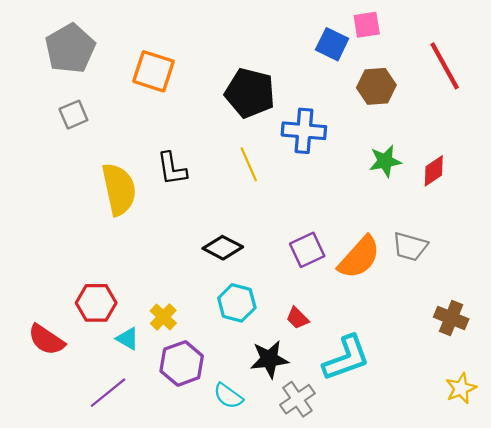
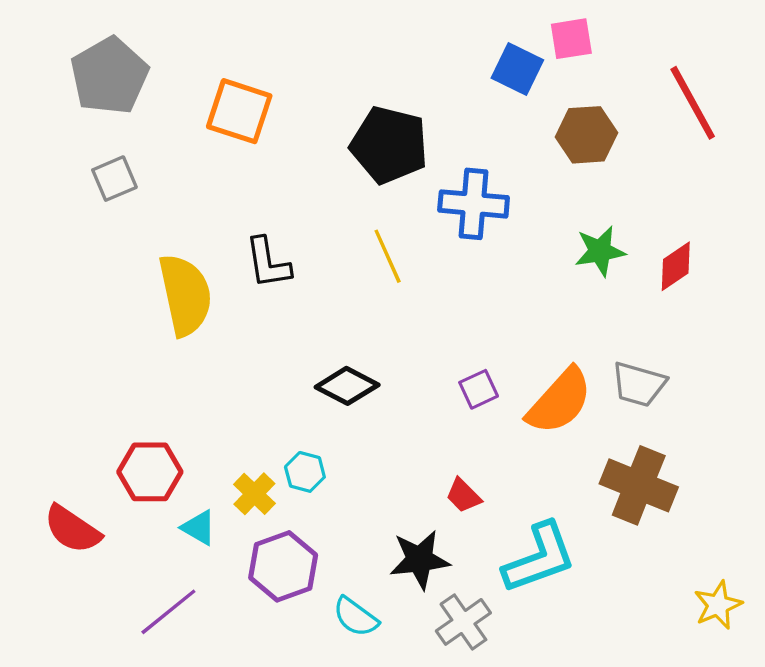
purple square: (307, 250) -> (479, 389), size x0.7
cyan hexagon: (237, 303) -> (305, 472), moved, size x0.7
brown cross: (451, 318) -> (639, 485), moved, size x1.4

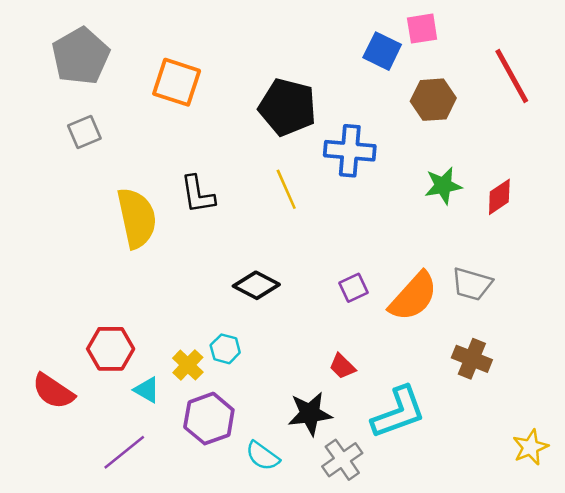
brown cross: (639, 485) -> (472, 359), size x0.7

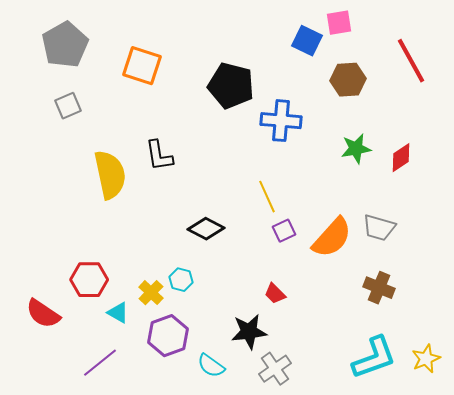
yellow line: (286, 189) -> (267, 197), moved
cyan L-shape: (398, 412) -> (374, 358), moved

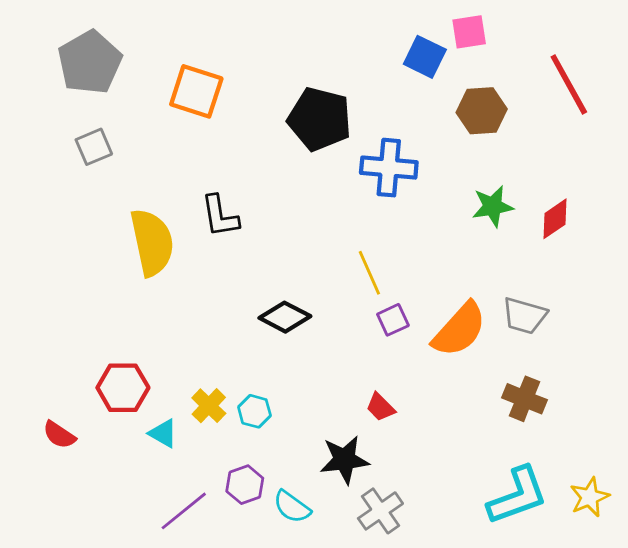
cyan hexagon: (181, 280) -> (254, 411), moved
red semicircle: (43, 314) -> (59, 435), size x0.7
purple hexagon: (168, 336) -> (245, 485), moved, size x0.7
purple line: (100, 363) -> (184, 511), moved

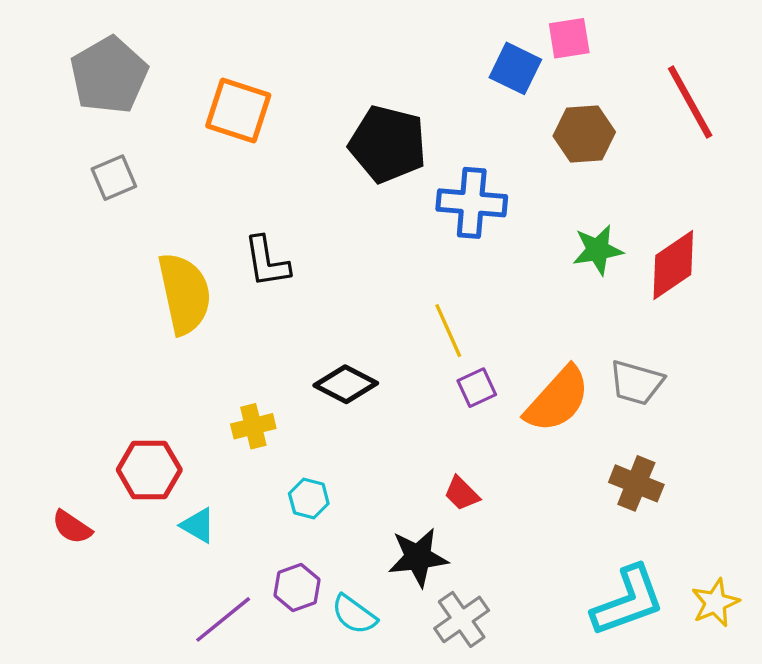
red diamond: (555, 219) -> (673, 265), size x1.4
yellow cross: (209, 406) -> (253, 426), moved, turned 32

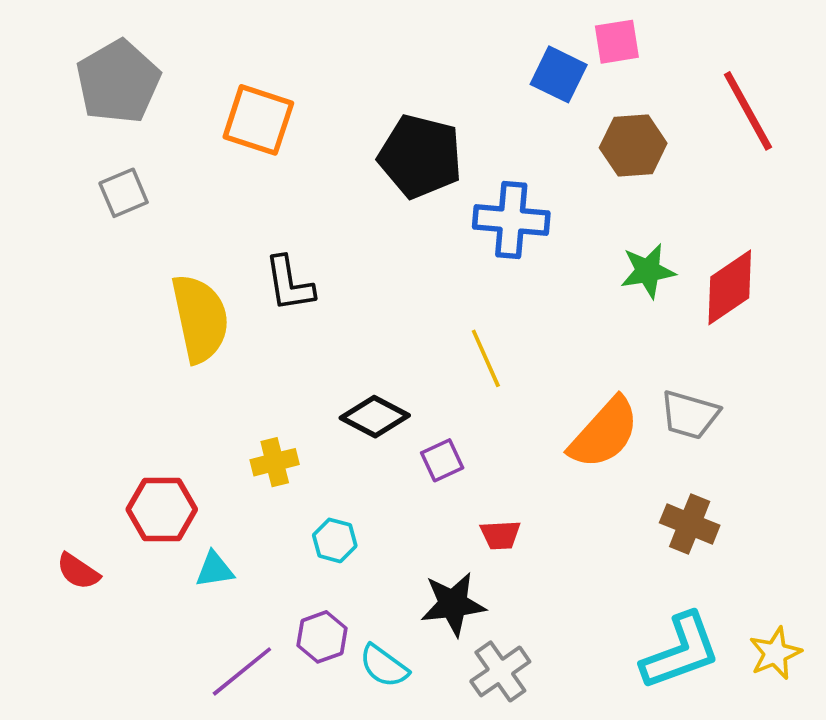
purple square: (477, 388) -> (442, 460), moved
red trapezoid: (462, 493) -> (500, 535), turned -48
cyan triangle: (198, 525) -> (215, 570), turned -39

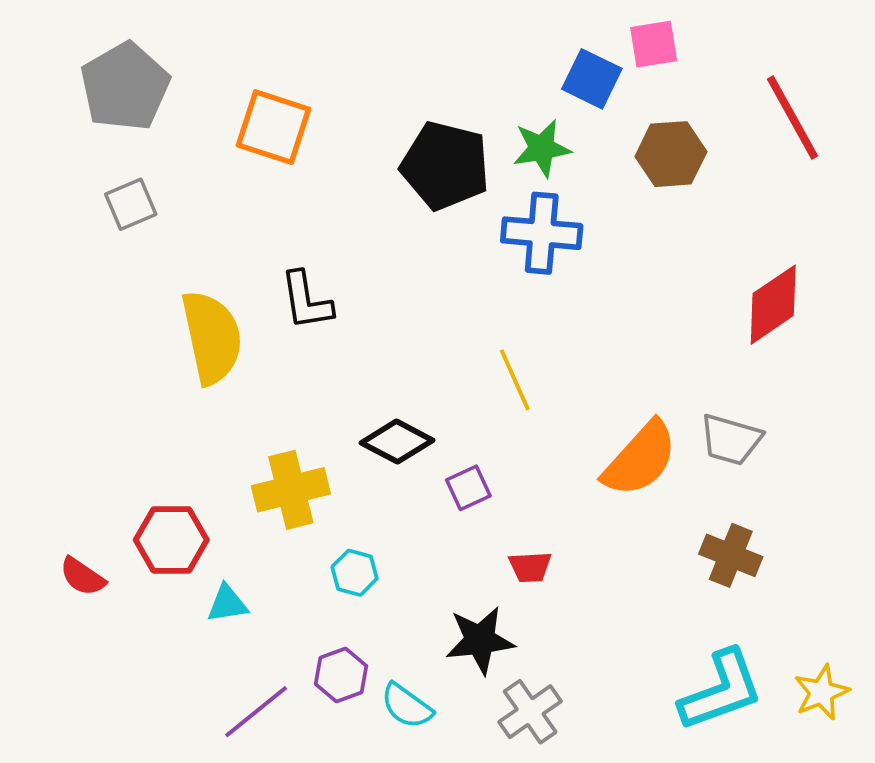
green star: (648, 271) -> (542, 148), moved
yellow cross: (275, 462) -> (291, 490), size x1.5
red semicircle: (78, 571) -> (82, 577), moved

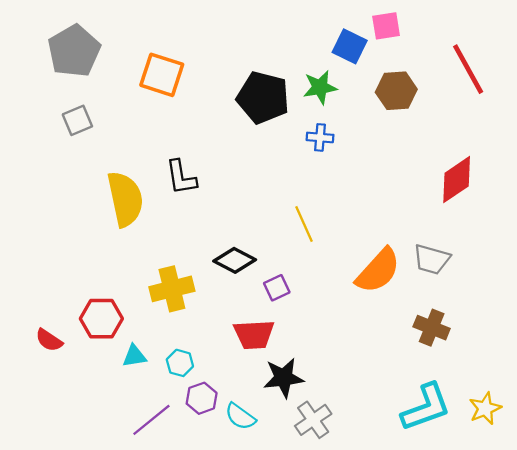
blue cross: (542, 233) -> (320, 137), size x0.6
red trapezoid: (530, 567) -> (254, 334), moved, size x1.6
cyan hexagon: (355, 573) -> (180, 363), moved

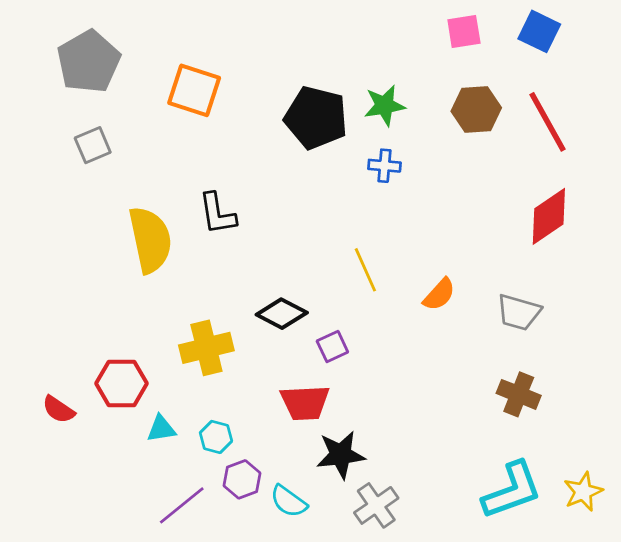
blue square: (350, 46) -> (539, 31), moved
red line: (468, 69) -> (547, 122), moved
orange semicircle: (378, 271) -> (439, 294), moved, size x0.6

